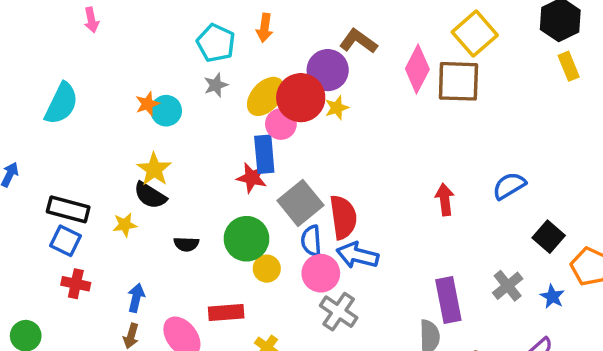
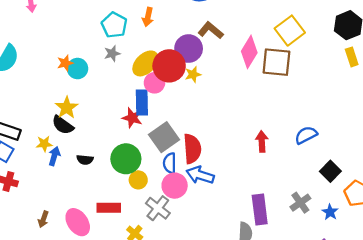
blue arrow: (136, 298) -> (54, 156), moved
gray cross: (339, 312) -> (158, 208), moved

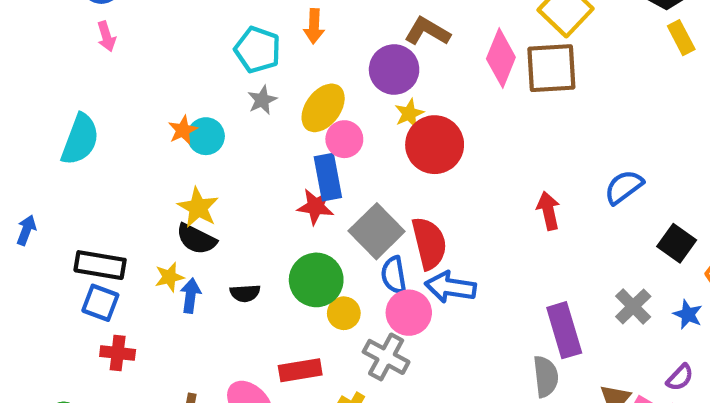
red circle: (169, 66) -> (435, 145), moved

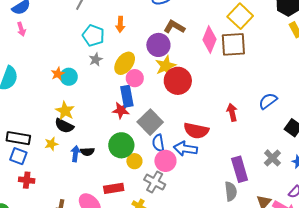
yellow star: (409, 113) -> (166, 66), size x1.5
red semicircle: (429, 243) -> (196, 131), moved, turned 115
blue arrow: (190, 296) -> (75, 154), moved

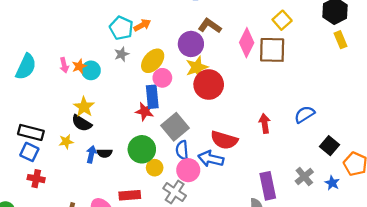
yellow square: (240, 16) -> (282, 20), size x0.7
orange arrow: (120, 24) -> (142, 25), moved, turned -126
pink arrow: (21, 29) -> (64, 65), moved

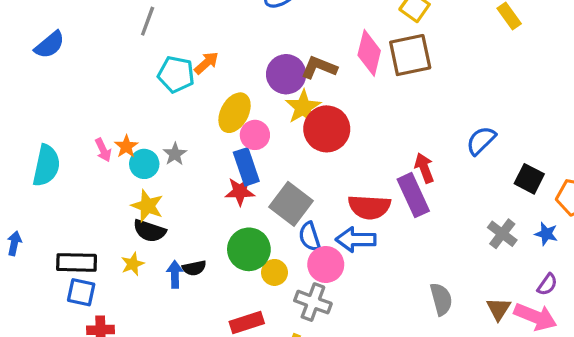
brown L-shape: (210, 26) -> (319, 67), moved
gray star: (122, 54) -> (175, 154), moved
cyan circle: (91, 70) -> (144, 164), moved
purple rectangle: (268, 186) -> (413, 195), moved

